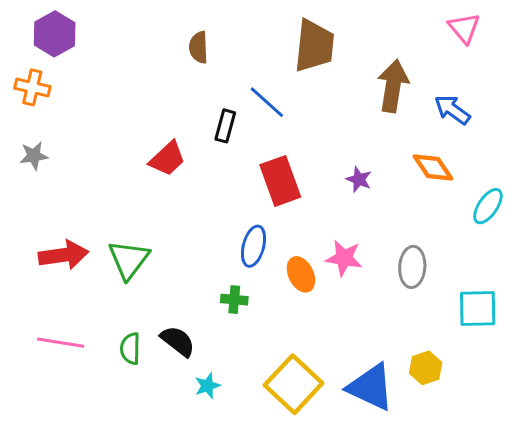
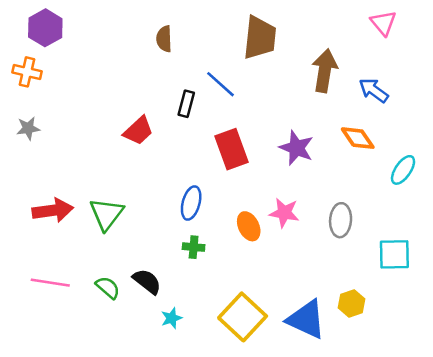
purple star: (359, 179) -> (296, 148), size x1.6
blue ellipse: (253, 246) -> (191, 203), moved
green semicircle: (130, 349) -> (108, 288), turned 130

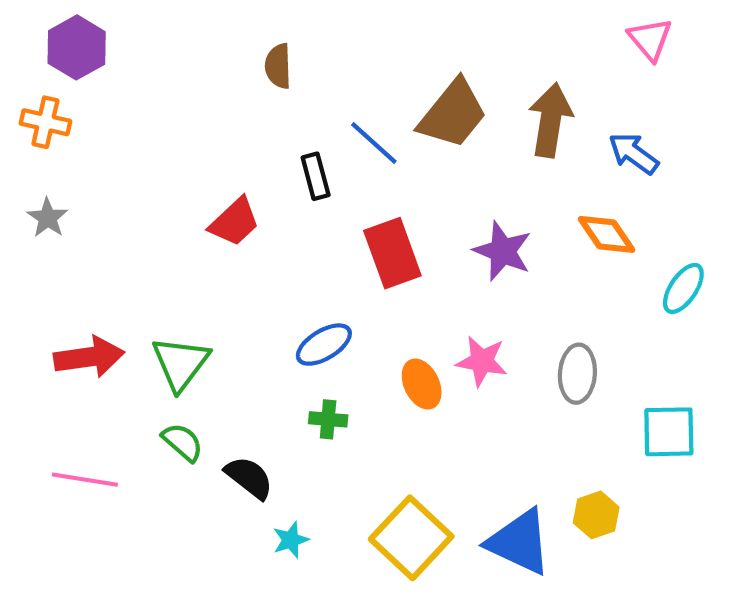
brown trapezoid: (260, 38) -> (453, 114), moved, turned 33
black rectangle: (186, 104) -> (316, 176), turned -30
gray star: (28, 128) -> (48, 218), turned -30
blue ellipse: (191, 203) -> (324, 345), turned 44
green semicircle: (108, 288) -> (183, 442), moved

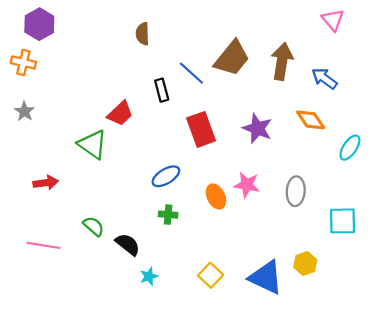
red arrow: (89, 357) -> (46, 183), size x0.7
green triangle: (181, 363) -> (93, 144), moved, turned -32
yellow square: (411, 538) -> (211, 275), size x0.6

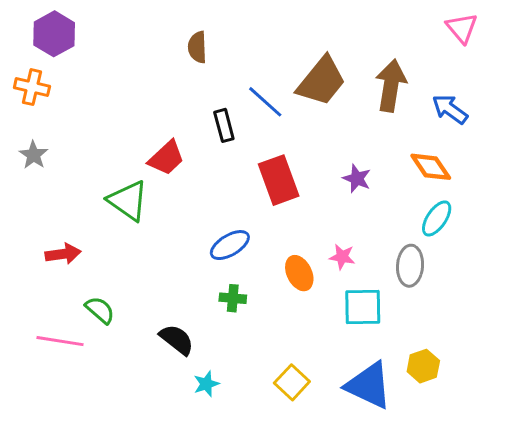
purple star: (257, 128) -> (357, 179), size x0.7
cyan ellipse: (350, 148) -> (437, 218), moved
pink star: (247, 185) -> (342, 257), size x0.7
cyan square: (343, 221) -> (363, 307), moved
green semicircle: (94, 226) -> (100, 310), moved

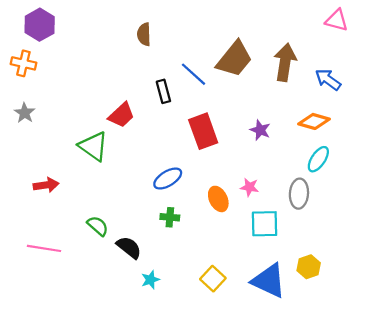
pink triangle: (462, 28) -> (337, 20), turned -35
orange diamond: (431, 167) -> (314, 121), turned -40
green semicircle: (100, 310) -> (98, 226), moved

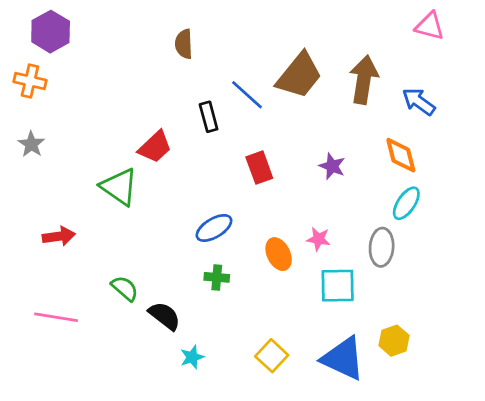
orange diamond: (314, 121) -> (401, 155), turned 60
red rectangle: (203, 131) -> (259, 168), size x0.7

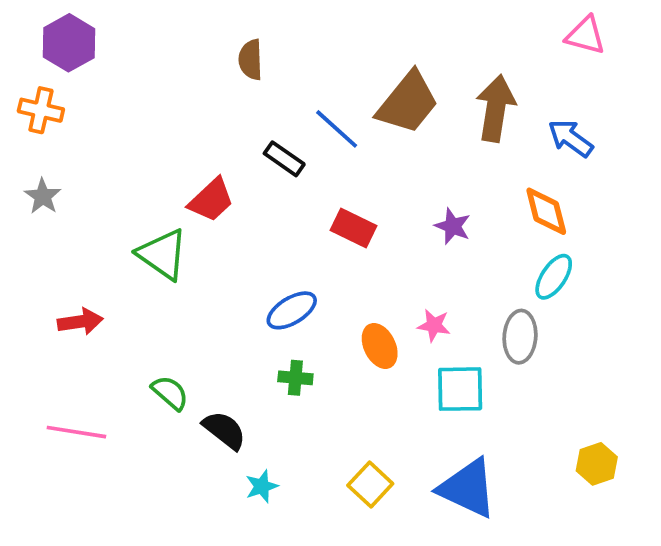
black rectangle: (209, 117) -> (284, 159), turned -40
red rectangle: (259, 168) -> (353, 228), turned -44
yellow hexagon: (394, 341) -> (597, 464), moved

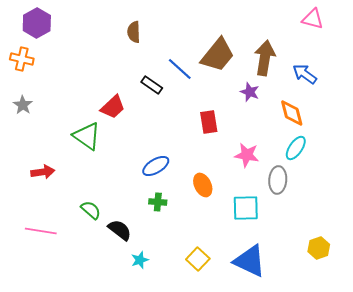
purple star: (453, 226) -> (250, 92), moved
red rectangle: (353, 228) -> (209, 122), moved, turned 55
pink star: (434, 325) -> (247, 155), moved, size x1.4

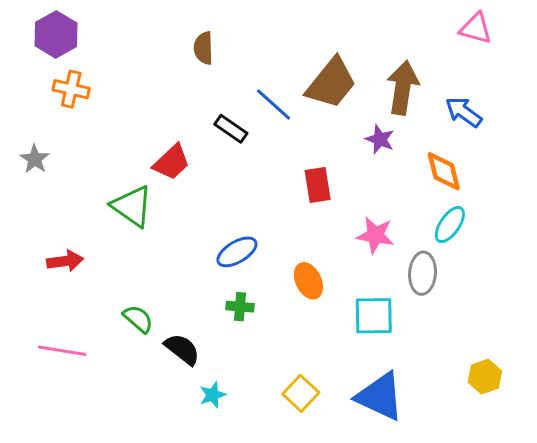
orange cross: (22, 59) -> (71, 89), moved

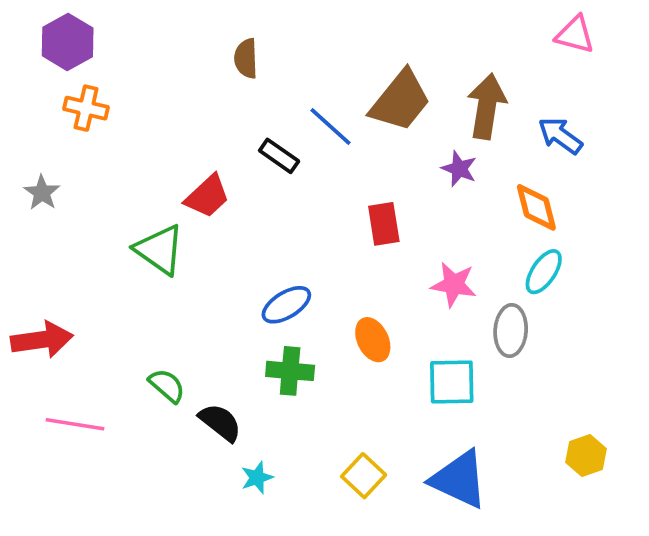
red arrow: (65, 261) -> (42, 340), moved, size x1.4
green cross: (240, 307) -> (290, 371), size x1.4

